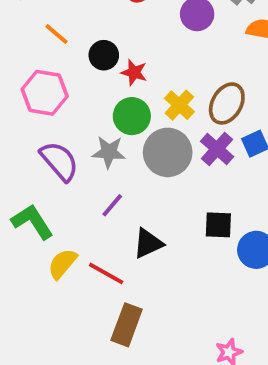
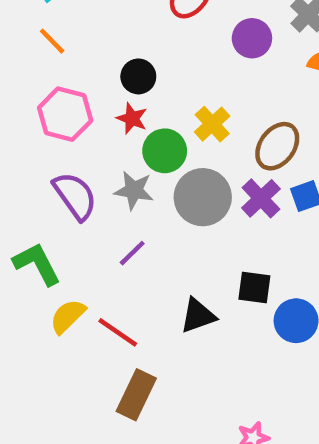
orange line: (56, 34) -> (52, 41), moved
red star: (134, 72) -> (132, 118), moved
yellow cross: (179, 105) -> (212, 124), moved
black triangle: (148, 243) -> (198, 316), moved

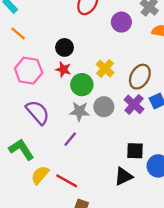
gray star: (134, 190) -> (79, 111), moved
gray circle: (203, 197) -> (104, 107), size x0.7
black triangle: (198, 316) -> (123, 176), moved

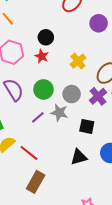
green circle: (82, 85) -> (43, 89), moved
gray star: (79, 111) -> (59, 113), moved
black square: (135, 151) -> (87, 126), moved

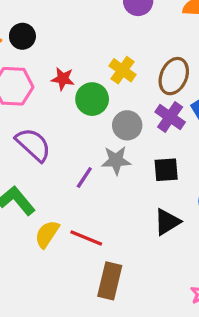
black circle: (46, 37) -> (22, 36), moved
green circle: (43, 89) -> (92, 99), moved

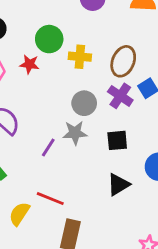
yellow cross: (122, 70) -> (80, 57), turned -30
green circle: (92, 99) -> (49, 39), moved
yellow semicircle: (47, 234) -> (19, 214), moved

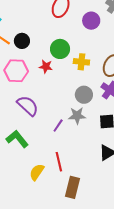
red line: (50, 199) -> (59, 162), turned 54

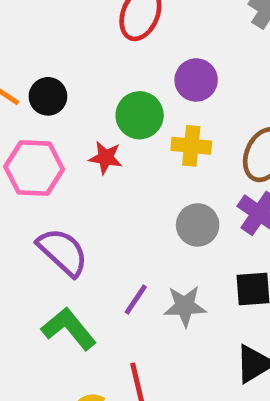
purple circle: (91, 21) -> (196, 80), moved
gray star: (77, 116) -> (185, 306), moved
green L-shape: (17, 139) -> (69, 329), moved

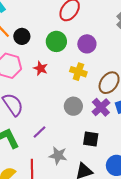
green circle: (140, 115) -> (56, 41), moved
gray star: (185, 306) -> (58, 155), moved

